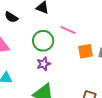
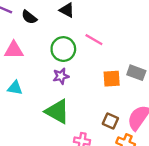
orange square: (85, 51) -> (112, 79), moved

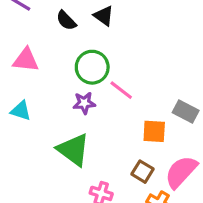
black semicircle: (29, 17) -> (66, 20), moved
pink line: (94, 40) -> (121, 90), moved
orange square: (112, 79) -> (154, 131), moved

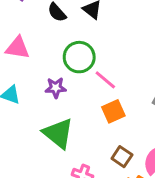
purple star: (84, 103) -> (56, 88), moved
orange square: (154, 131) -> (113, 111), moved, turned -30

